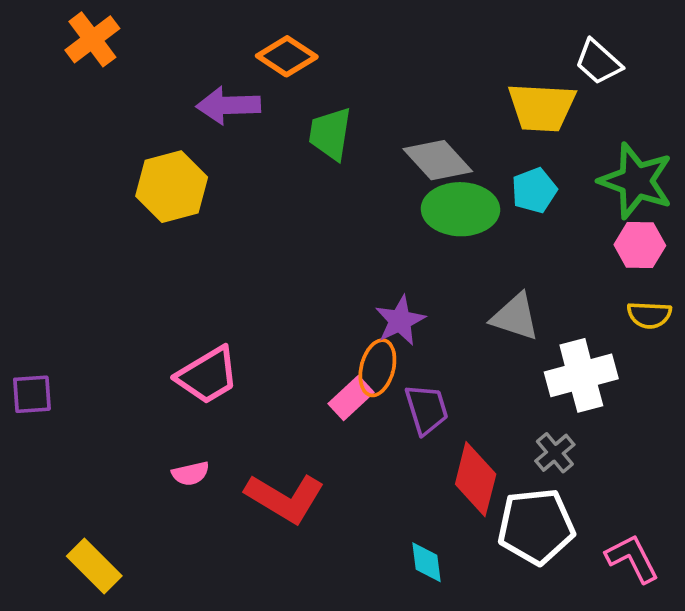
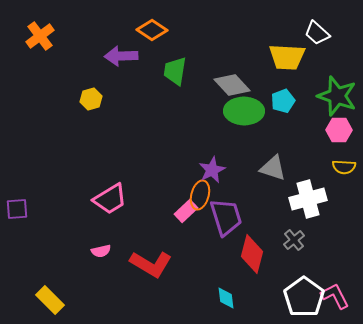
orange cross: (92, 39) -> (40, 36), moved
yellow hexagon: (172, 187) -> (91, 99), size x0.6
purple trapezoid: (427, 409) -> (226, 217), size x1.4
white pentagon: (536, 526) -> (304, 297), moved, turned -30

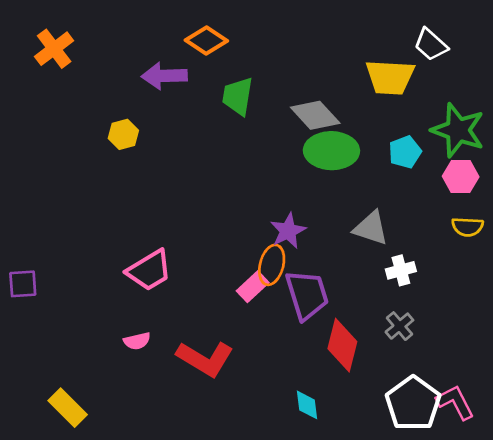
cyan pentagon: (283, 101) -> (405, 152), moved
white cross: (308, 199) -> (401, 270), moved, size x0.6

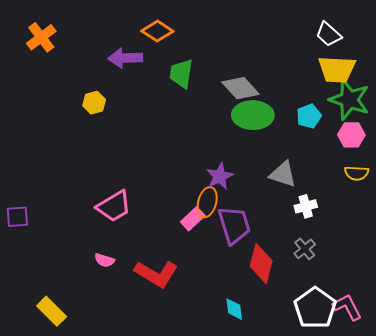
yellow trapezoid: (390, 77) -> (337, 69), moved
pink semicircle: (137, 341) -> (104, 260), turned 30

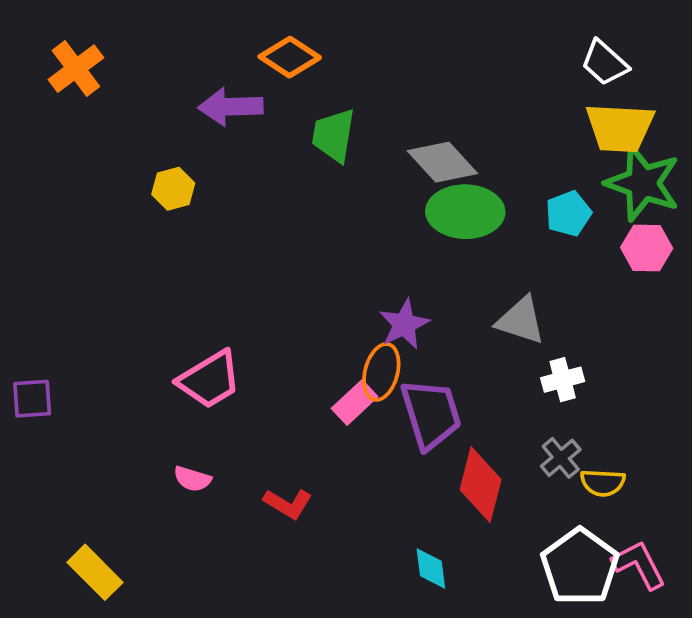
yellow semicircle: (357, 173) -> (603, 483), moved
red L-shape: (156, 274) -> (288, 504), size x0.6

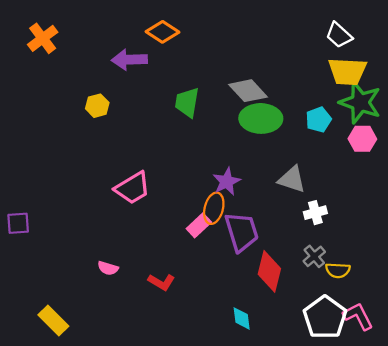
green trapezoid: (334, 135) -> (187, 102), moved
pink trapezoid: (210, 380) -> (133, 188), moved

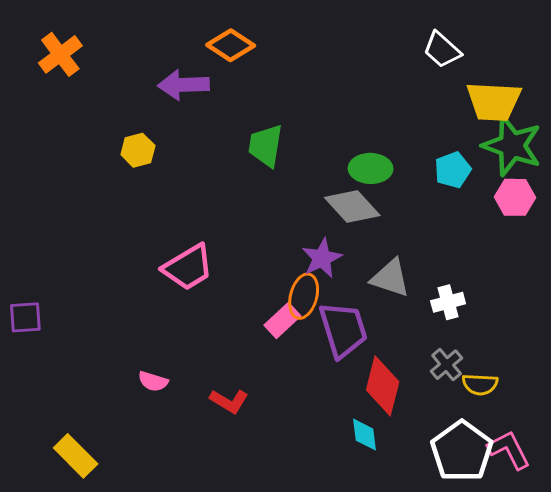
white trapezoid: (339, 35) -> (442, 50), moved
gray diamond: (248, 91) -> (352, 206), moved
green ellipse: (261, 118) -> (371, 168), size x0.7
gray triangle: (292, 179) -> (390, 278), moved
cyan diamond: (242, 318) -> (364, 435), moved

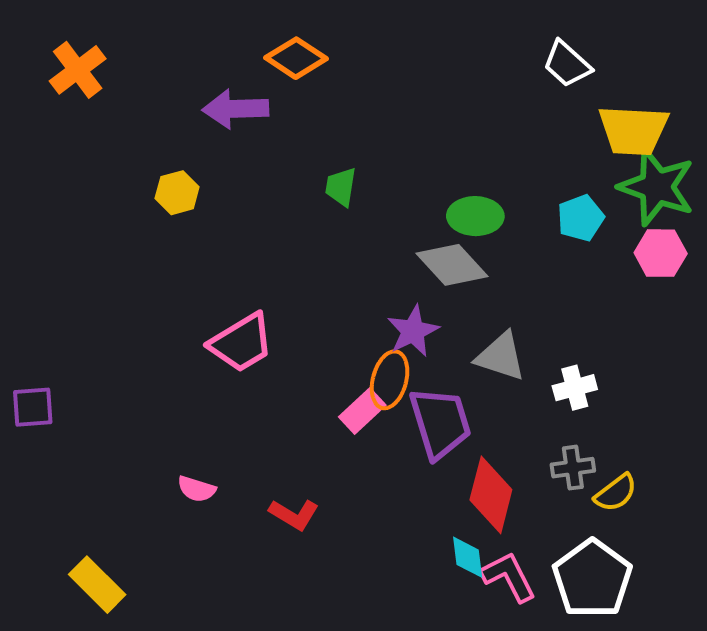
green trapezoid: (266, 146) -> (341, 187), size x0.7
gray cross: (447, 365) -> (573, 468), turned 32
yellow semicircle: (480, 384) -> (616, 493), turned -40
pink L-shape: (509, 450) -> (508, 577), moved

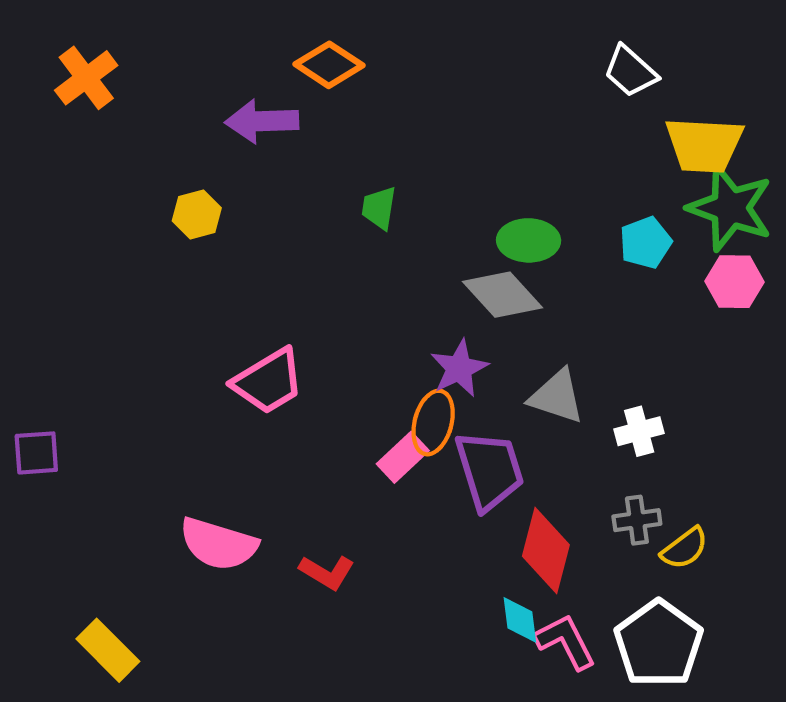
pink semicircle: (197, 489) -> (218, 544), size x1.8

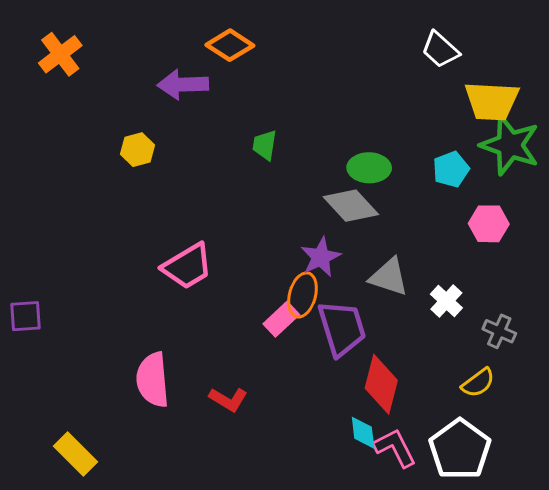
pink hexagon: (734, 282) -> (489, 224), moved
white cross: (639, 431) -> (446, 301), turned -32
gray cross: (637, 520) -> (499, 331), moved, turned 32
pink semicircle: (218, 544) -> (153, 380), turned 68

